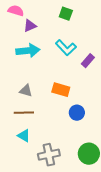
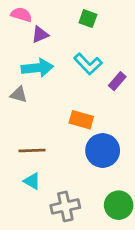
gray triangle: (26, 91) -> (19, 95), moved
blue circle: (77, 113) -> (103, 150), size x1.6

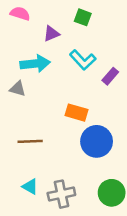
purple triangle: (40, 35) -> (51, 34), moved
cyan triangle: (32, 181) -> (30, 187), moved

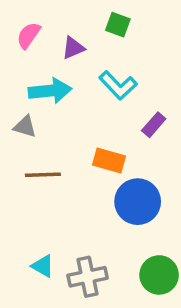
pink semicircle: (20, 14) -> (29, 35), moved, turned -72
purple rectangle: (110, 76) -> (154, 125), moved
brown line: (30, 141) -> (43, 175), moved

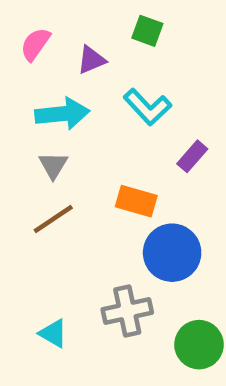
gray triangle: (25, 127) -> (53, 165), moved, turned 45
brown line: (43, 175) -> (53, 219), turned -32
gray cross: (88, 277) -> (127, 311), moved

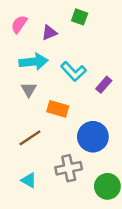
cyan L-shape: (147, 107) -> (74, 71), moved
orange rectangle: (136, 201) -> (58, 109), moved
brown line: (53, 219) -> (30, 138), moved

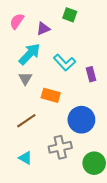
cyan arrow: (34, 62) -> (30, 54), turned -40
purple rectangle: (104, 85) -> (91, 74), turned -56

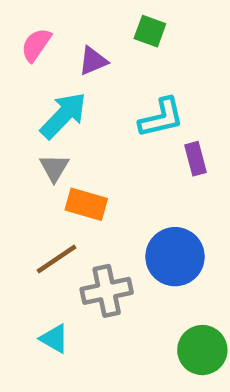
cyan L-shape: (64, 63) -> (161, 118), moved, turned -60
orange rectangle: (51, 95) -> (86, 204), moved
gray cross: (60, 147) -> (107, 291), moved

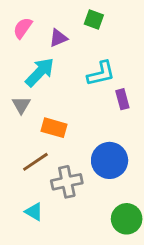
gray triangle: (54, 168) -> (21, 105), moved

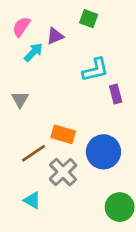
cyan arrow: (40, 72) -> (33, 52), moved, size x0.7
orange rectangle: (54, 128) -> (63, 134), moved
gray cross: (67, 182) -> (63, 172), turned -32

